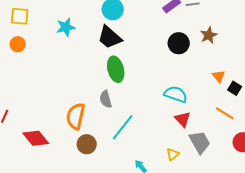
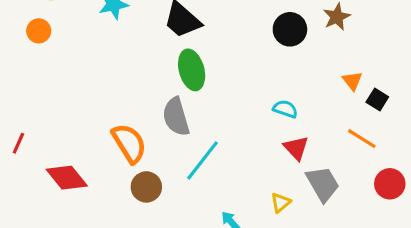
cyan semicircle: (176, 94) -> (285, 109), size x0.7
gray semicircle: (106, 99) -> (176, 117), size x1.4
orange semicircle: (76, 116) -> (129, 143), turned 136

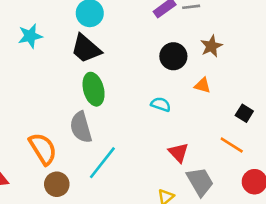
orange triangle: (352, 81) -> (203, 85), moved, turned -36
cyan semicircle: (285, 109) -> (161, 104), moved

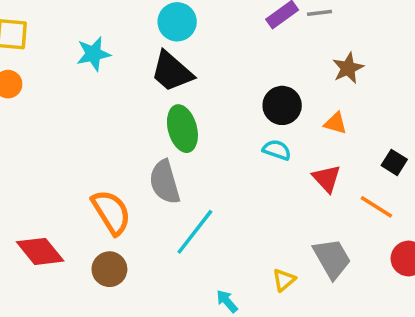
black circle: (173, 56) -> (282, 105), moved
red triangle: (178, 153) -> (327, 178), moved
brown circle: (57, 184) -> (109, 269), moved

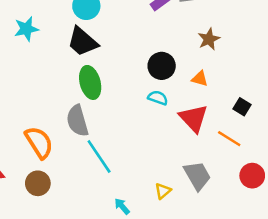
red triangle: (327, 178) -> (194, 118), size x1.4
cyan line: (195, 232) -> (99, 156), turned -72

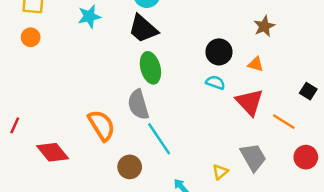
black square: (242, 107) -> (308, 91), moved
brown circle: (38, 183) -> (130, 167), moved

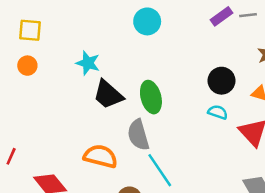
cyan star: (89, 16) -> (88, 63), moved, turned 30
black trapezoid: (143, 29) -> (108, 95), moved
orange semicircle: (102, 125) -> (101, 156), turned -44

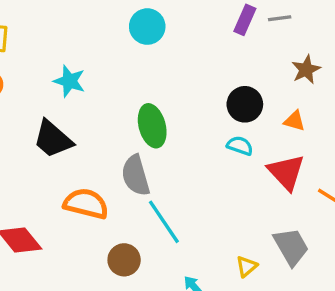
purple rectangle: (222, 16) -> (245, 20), turned -30
black trapezoid: (108, 95) -> (53, 139), moved

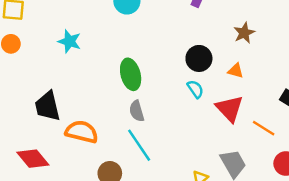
black trapezoid: (53, 139) -> (48, 106), moved, turned 36
cyan semicircle: (240, 146) -> (195, 89), turned 36
gray semicircle: (136, 175) -> (137, 111), moved, size x0.7

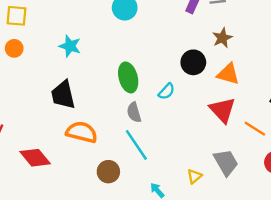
brown star: (244, 33) -> (222, 38), moved
orange triangle: (236, 71) -> (228, 74), size x1.5
cyan semicircle: (195, 89) -> (167, 91), moved, turned 78
black trapezoid: (48, 106) -> (63, 95), moved

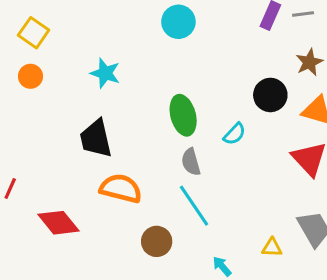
yellow square: (17, 16) -> (34, 33), turned 30
yellow triangle: (194, 176) -> (272, 248), turned 42

